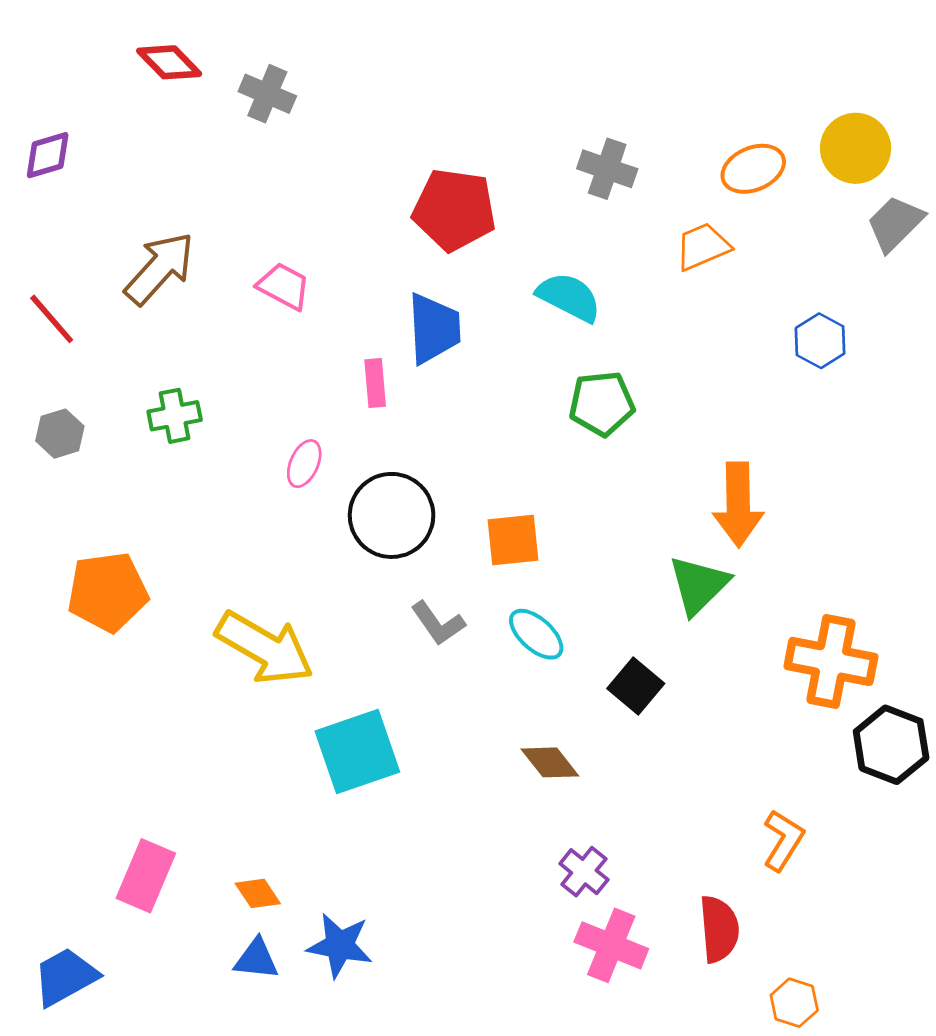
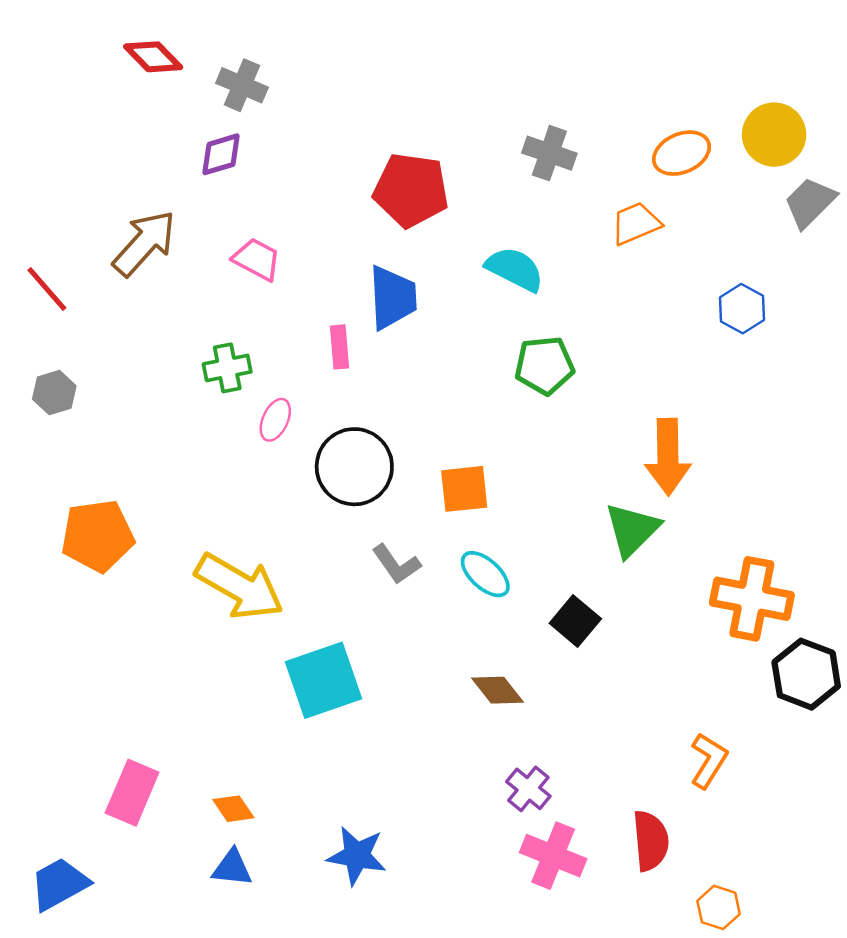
purple diamond: (48, 155) -> (221, 154), moved
green cross: (175, 416) -> (227, 368), moved
blue star: (340, 945) -> (357, 856), moved

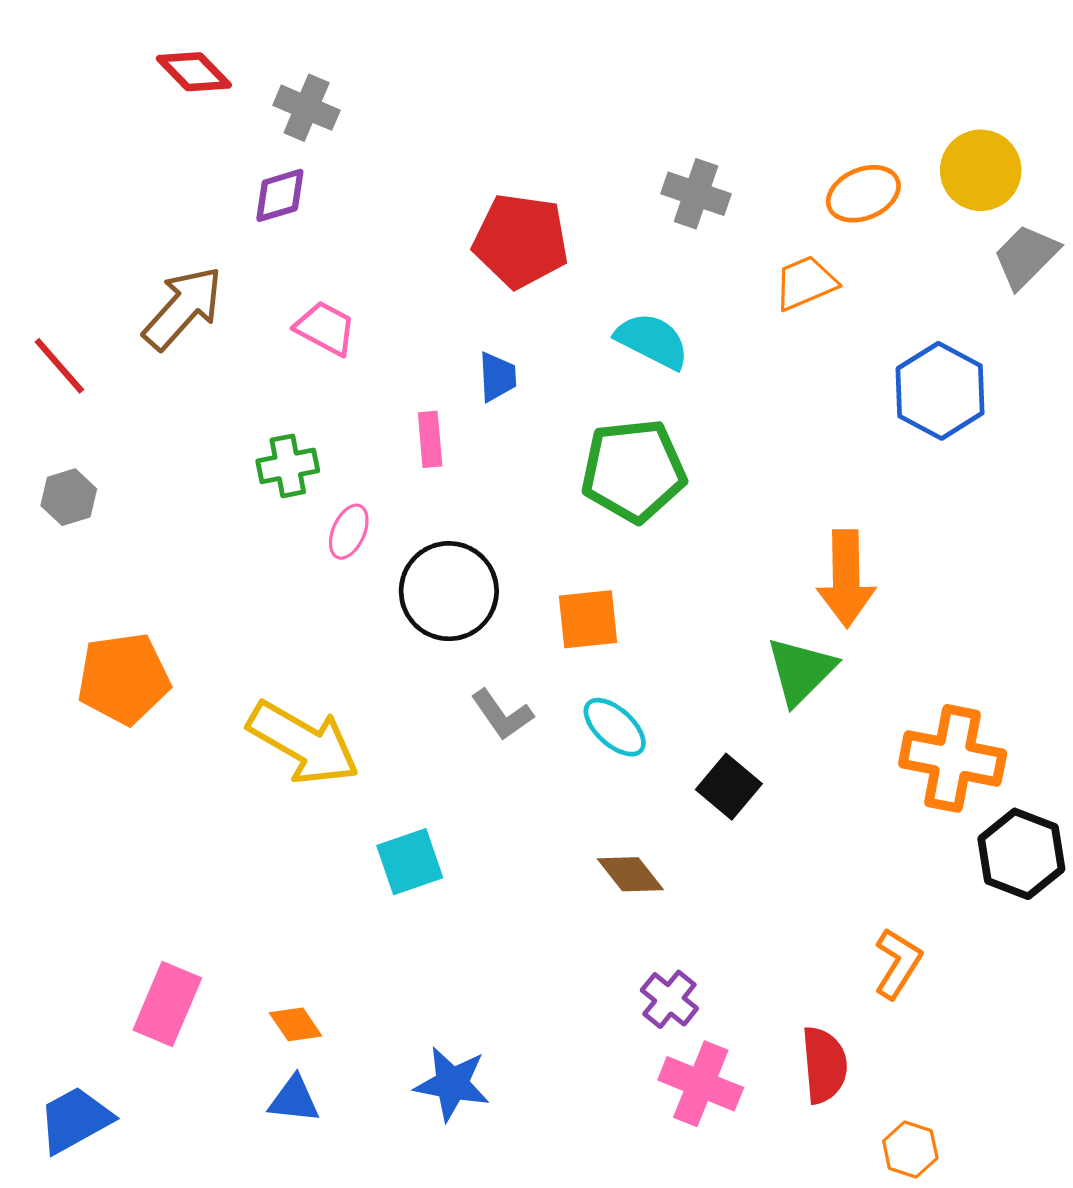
blue trapezoid: (393, 298) -> (497, 377), size x0.6
blue hexagon: (742, 309) -> (940, 391), size x1.5
green pentagon: (544, 365) -> (633, 471), moved, size x1.4
cyan square: (323, 680) -> (410, 862), size x0.7

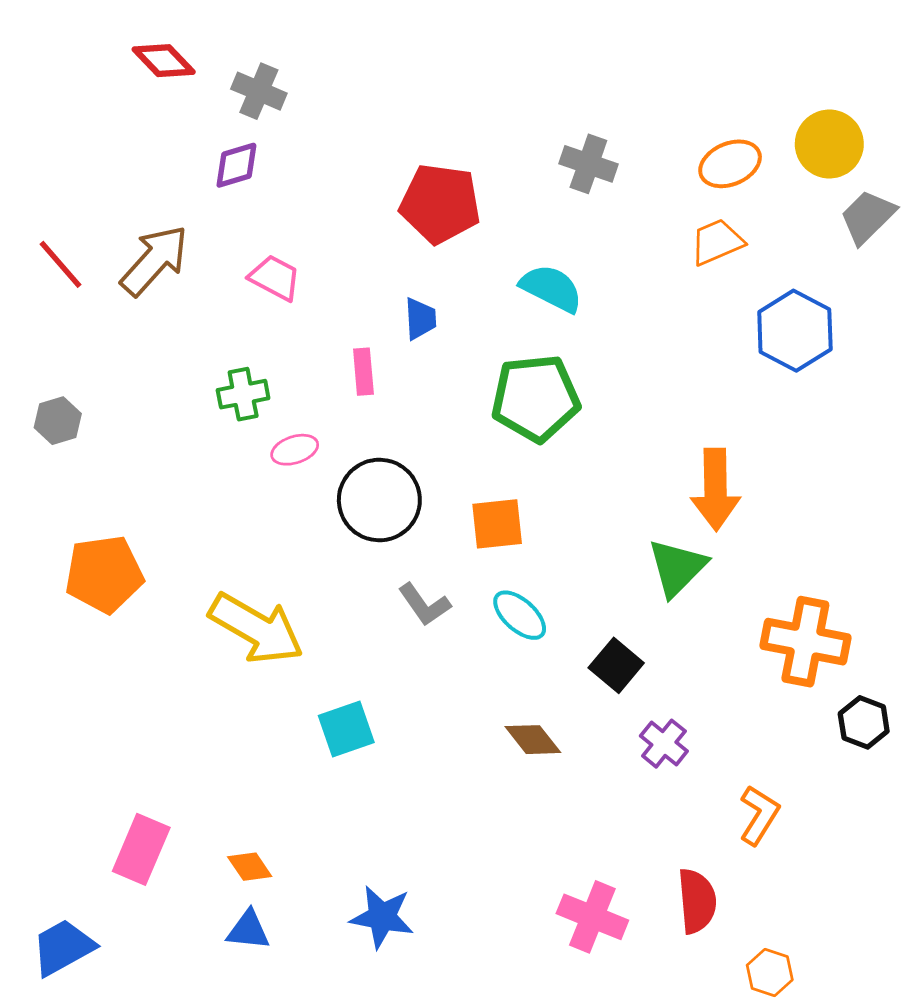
orange trapezoid: (805, 283) -> (717, 242), moved
red line: (59, 366) -> (60, 264), moved
pink ellipse: (349, 532) -> (295, 450), turned 48
black hexagon: (1021, 854) -> (864, 722), size x0.7
purple cross: (669, 999) -> (664, 744), moved

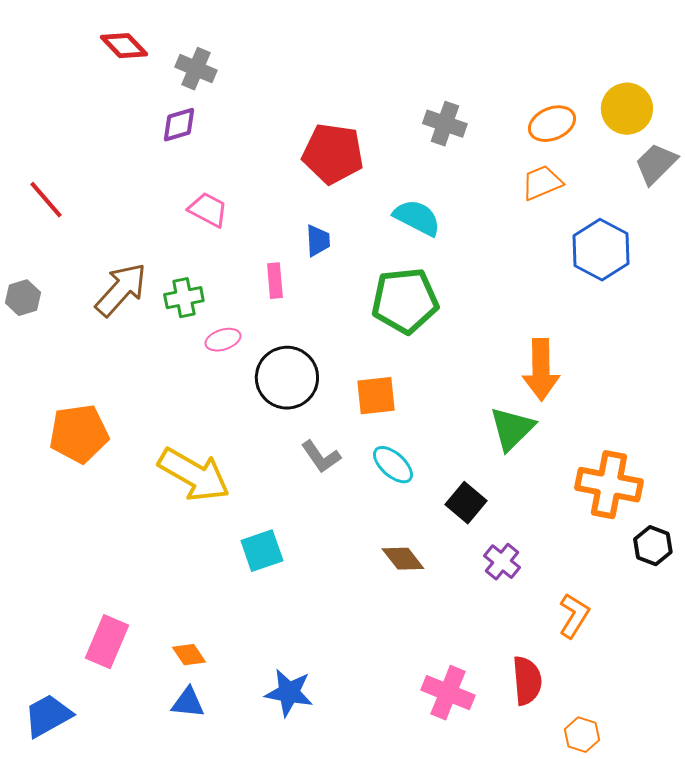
brown arrow: (154, 260) -> (121, 290), moved
gray hexagon: (58, 421) -> (23, 298), moved

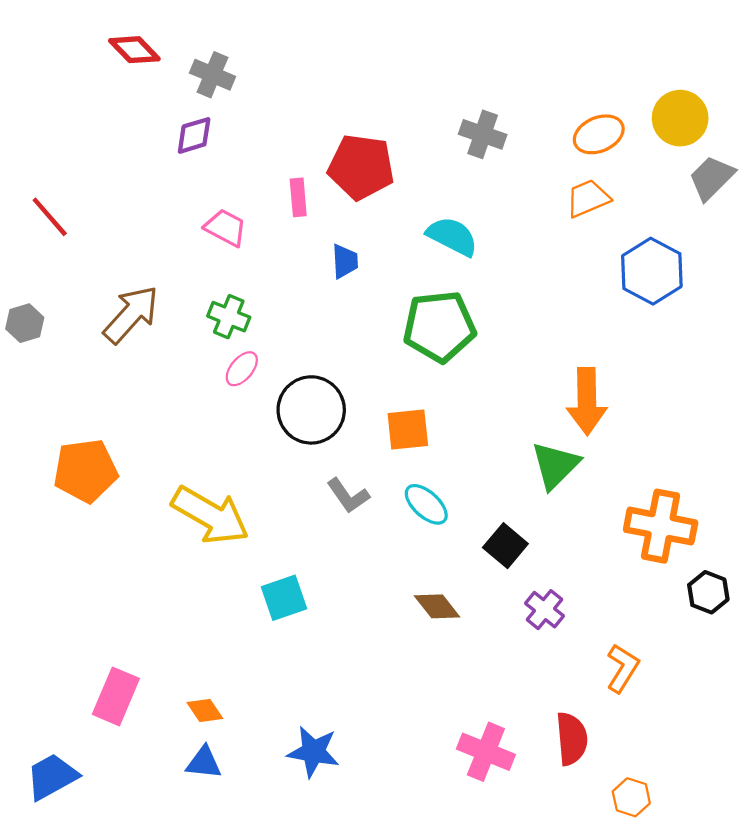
pink rectangle: (275, 281) -> (298, 197), moved
green cross: (184, 298) -> (229, 317), moved, turned 33
pink ellipse: (223, 340) -> (242, 369), turned -32

